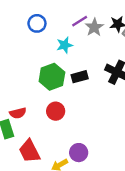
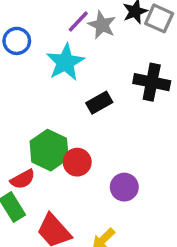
cyan star: (65, 45) -> (65, 62), size x1.5
green hexagon: (52, 77) -> (49, 150), moved
purple circle: (79, 153) -> (124, 187), moved

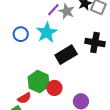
blue circle: (17, 41) -> (21, 34), moved
black rectangle: (99, 103) -> (66, 55), size x1.5

